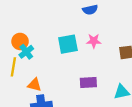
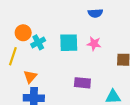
cyan cross: (26, 52) -> (38, 42), moved
orange triangle: (34, 85) -> (30, 77), turned 48

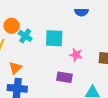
cyan cross: (38, 42) -> (25, 36), turned -32
pink star: (94, 44) -> (76, 55), moved

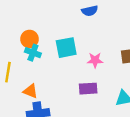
orange circle: (12, 26) -> (30, 39), moved
orange triangle: (15, 68) -> (30, 91), turned -40

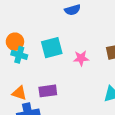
purple rectangle: (88, 89) -> (48, 91), moved

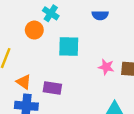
cyan cross: (19, 55) -> (51, 13), moved
pink star: (81, 58) -> (106, 67), moved

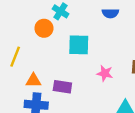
pink star: (106, 67) -> (105, 73), moved
orange triangle: (24, 82) -> (33, 81), turned -35

